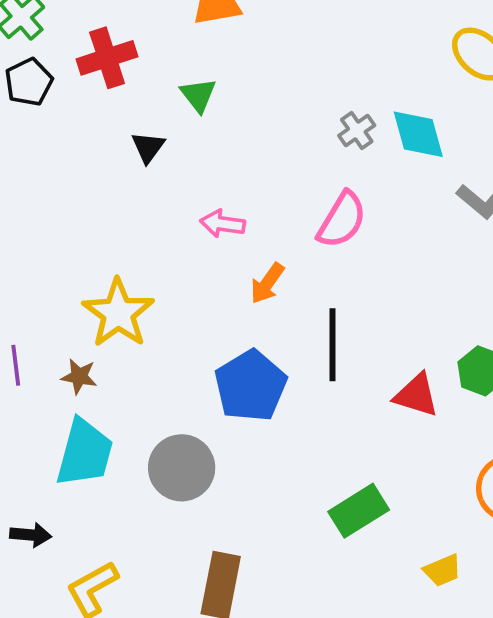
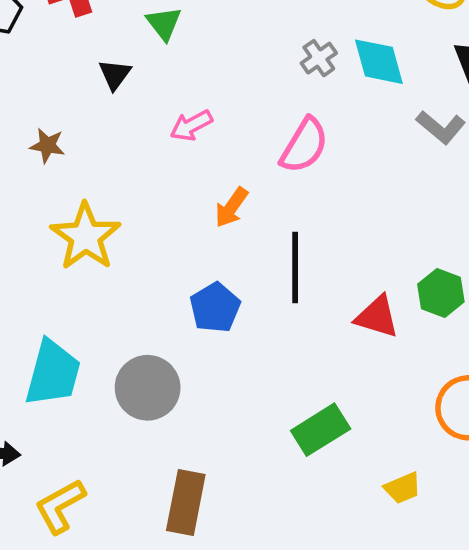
pink arrow: (223, 224) -> (191, 125), moved, turned -36
brown star: (79, 376) -> (47, 145), moved
blue pentagon: (251, 386) -> (215, 308), size x0.7

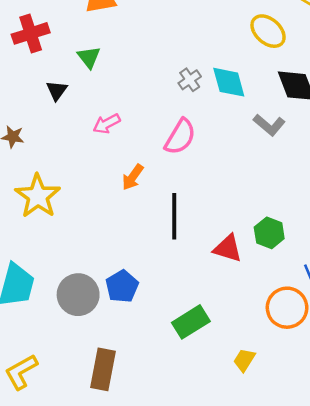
blue pentagon: (215, 308) -> (122, 286), moved
yellow trapezoid: (403, 488) -> (244, 360), turned 145

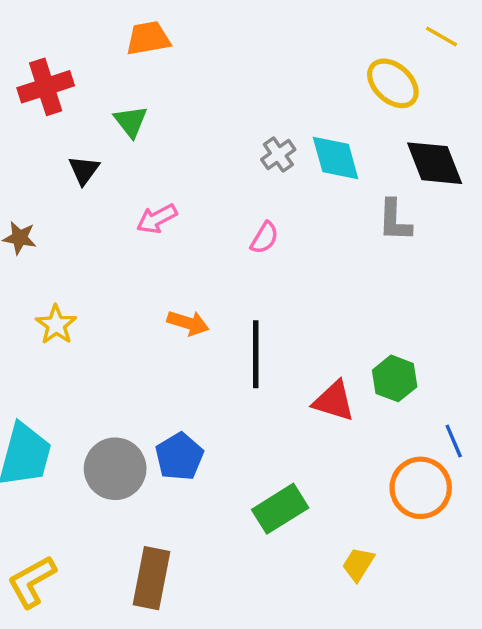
gray L-shape: (269, 125) -> (395, 220), turned 52
pink semicircle: (180, 137) -> (264, 238), size x0.6
orange arrow: (133, 177) -> (188, 323), moved, turned -108
yellow star: (38, 196) -> (56, 325), size x0.6

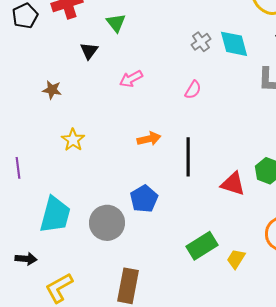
orange arrow: (188, 323) -> (149, 139), turned -30
blue pentagon: (179, 457) -> (144, 199), moved
yellow trapezoid: (358, 564) -> (236, 259), moved

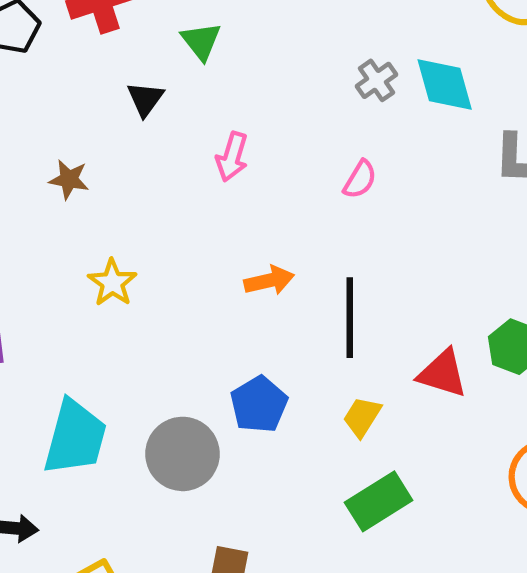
pink arrow: (131, 79) -> (232, 157), turned -45
yellow trapezoid: (236, 259) -> (362, 417), moved

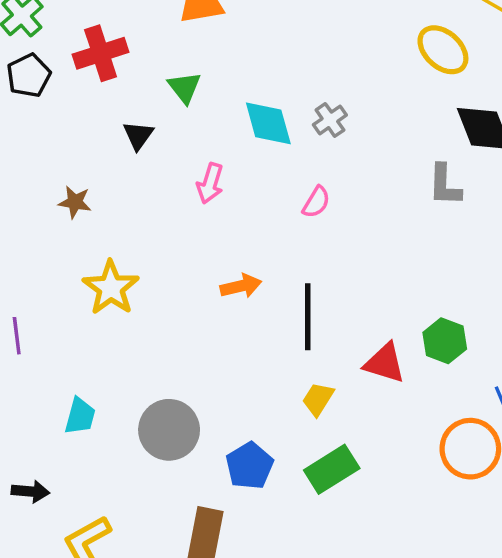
cyan diamond: (445, 85) -> (268, 123), moved
yellow star: (112, 283) -> (111, 288), size x1.4
blue pentagon: (259, 404) -> (249, 466), moved
cyan trapezoid: (75, 437) -> (80, 416), size x0.6

